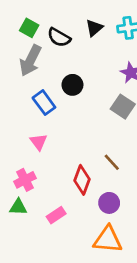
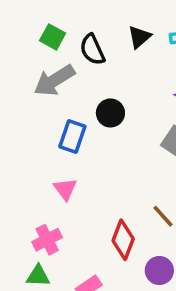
black semicircle: (59, 37) -> (92, 50), turned 35
gray arrow: (30, 60) -> (54, 80), turned 32
blue rectangle: (44, 103) -> (72, 137), turned 55

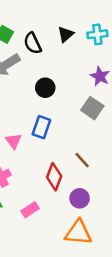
blue rectangle: (72, 137) -> (41, 127), moved

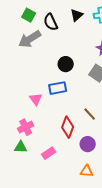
black circle: (45, 88) -> (66, 64), moved
blue rectangle: (41, 127) -> (58, 88), turned 60
orange triangle: (78, 233) -> (87, 171), size x0.6

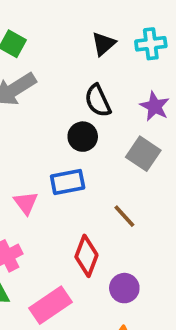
black semicircle: (51, 22) -> (98, 101), moved
brown line: (90, 114) -> (124, 216), moved
pink rectangle: (49, 153) -> (50, 305), size x1.5

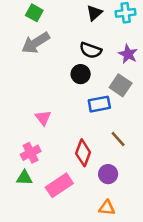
black semicircle: (98, 101) -> (91, 50), turned -45
blue rectangle: (68, 182) -> (99, 104), moved
brown line: (124, 216) -> (118, 139), moved

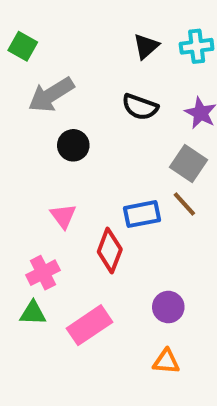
green square: (34, 13) -> (23, 46), moved
black circle: (81, 74) -> (73, 145), moved
blue rectangle: (99, 104) -> (142, 214), moved
brown line: (118, 139) -> (184, 204), moved
red diamond: (83, 153) -> (110, 250), moved

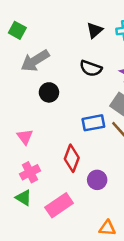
blue rectangle: (142, 214) -> (93, 123), moved
pink triangle: (63, 216) -> (25, 137), moved
purple circle: (168, 307) -> (97, 180), moved
green triangle: (33, 313) -> (24, 198), turned 30

